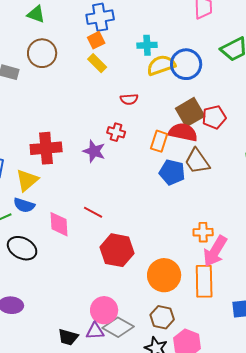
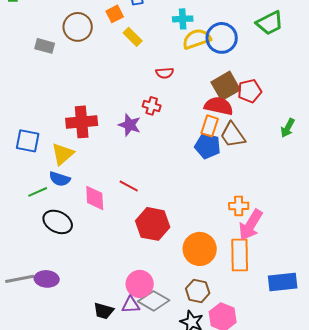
orange square: (96, 40) -> (115, 14), moved
orange rectangle: (159, 141) -> (210, 126), moved

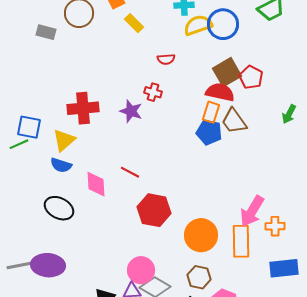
red pentagon: (250, 91) -> (251, 77), turned -30
green line: (38, 192) -> (19, 144), moved
orange cross: (239, 206) -> (275, 226), moved
purple ellipse: (47, 279) -> (48, 265), size x1.4

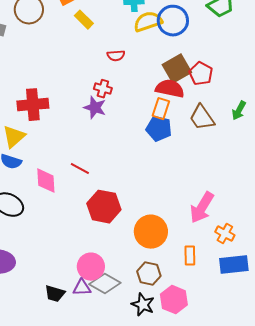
purple star: (131, 111) -> (95, 108), moved
brown trapezoid: (234, 121) -> (202, 118), moved
orange cross: (275, 226) -> (225, 234), moved, turned 30
orange rectangle: (241, 241) -> (190, 256), moved, size x0.6

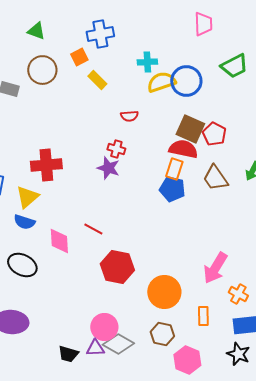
brown square: (177, 69) -> (190, 129), turned -36
black star: (143, 305) -> (238, 354), moved

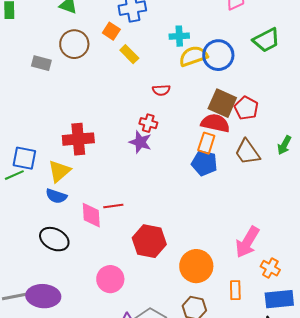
orange square: (79, 57) -> (111, 31), turned -30
red line: (93, 229) -> (113, 206), moved, turned -36
pink circle: (104, 327) -> (110, 279), moved

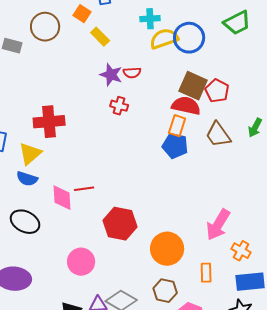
purple star: (140, 142) -> (111, 75), moved

